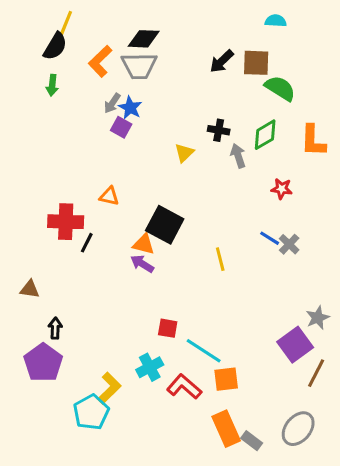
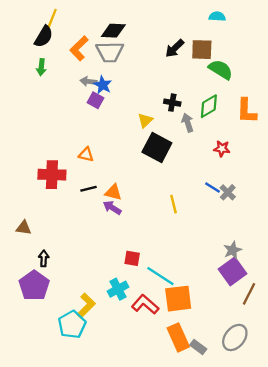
gray arrow: (112, 103) -> (88, 81), turned 63
black square: (165, 225) -> (157, 147), moved
black line: (87, 243) -> (88, 189), moved, turned 49
gray star: (318, 318) -> (232, 250), moved
orange square: (226, 379) -> (178, 299), size x1.4

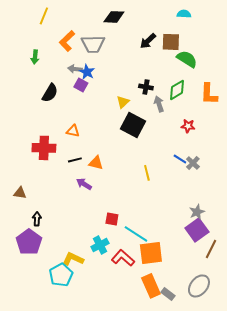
black diamond: (113, 31) -> (114, 17), moved
black semicircle: (44, 37) -> (50, 93), moved
purple arrow: (112, 208) -> (84, 184), moved
yellow L-shape: (86, 306) -> (73, 259), turned -110

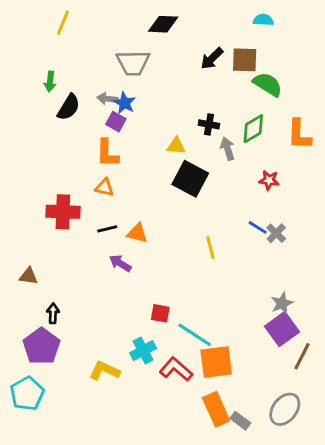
orange L-shape: (67, 41) -> (107, 153), moved, turned -45
black semicircle: (50, 93) -> (69, 107), moved
yellow triangle: (123, 102) -> (176, 146), turned 48
cyan pentagon: (61, 275) -> (27, 394), moved

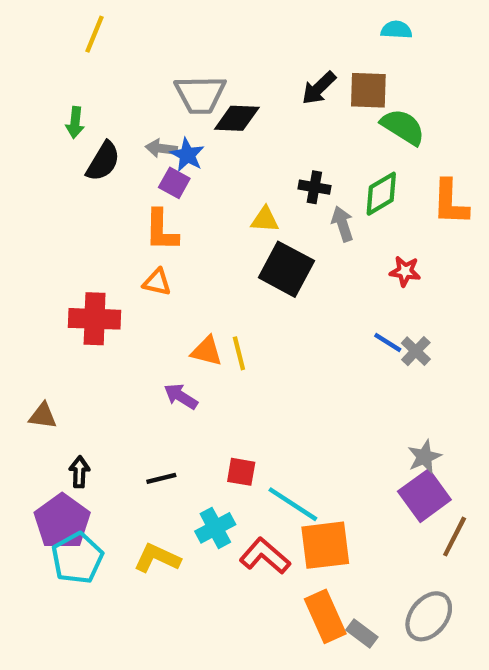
black diamond: (163, 24) -> (237, 118), moved
black line: (107, 229) -> (161, 478), moved
yellow line: (210, 248) -> (239, 353), moved
cyan pentagon: (27, 394) -> (77, 558), moved

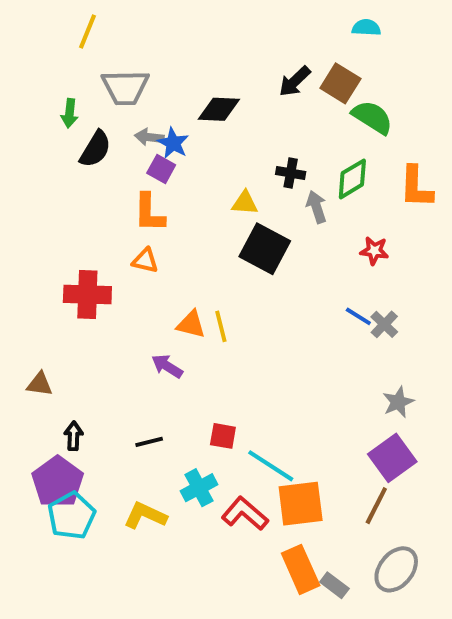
brown square: (368, 90) -> (340, 83), turned 30
gray trapezoid: (200, 95) -> (125, 87), moved
gray star: (424, 457) -> (398, 402), moved
brown line: (455, 537) -> (376, 506), moved

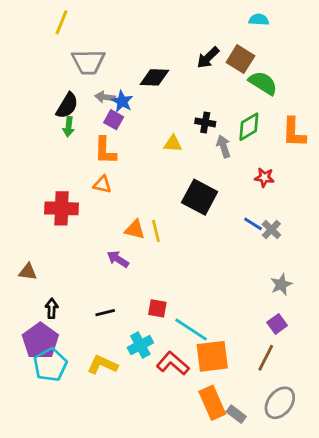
green arrow: (70, 113) -> (69, 127), moved
black square: (265, 249) -> (200, 197), moved
purple square: (392, 458) -> (277, 324), size x0.6

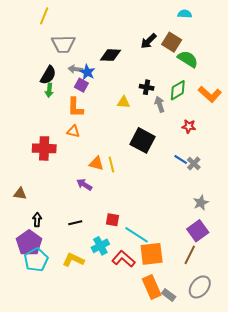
orange L-shape: (294, 132) -> (210, 94), turned -50
purple square: (277, 324) -> (198, 231), size x1.5

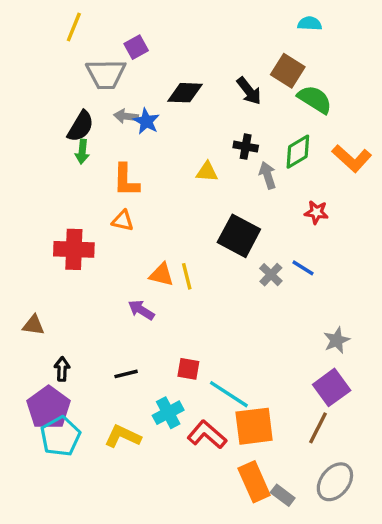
black arrow: (149, 41) -> (249, 91), moved, turned -84
purple square: (81, 85) -> (136, 47), moved, turned 32
gray cross: (194, 163) -> (271, 275), moved

